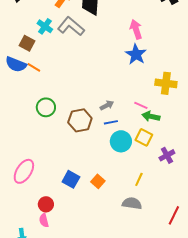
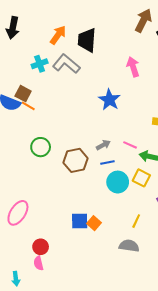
cyan cross: (45, 26) -> (40, 64), turned 35
brown square: (27, 43) -> (23, 94), moved
blue star: (136, 54) -> (109, 100), moved
pink line: (141, 105) -> (130, 145), moved
blue square: (71, 179) -> (80, 221), moved, turned -30

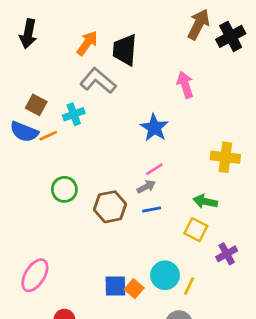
cyan cross: (40, 64) -> (74, 114), moved
brown square: (23, 94) -> (36, 105), moved
orange line: (28, 106) -> (48, 136), turned -56
pink line: (130, 145) -> (154, 169), moved, turned -56
cyan circle: (118, 182) -> (165, 275), moved

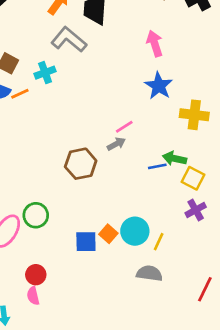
blue star: (154, 128) -> (159, 86), moved
green circle: (64, 189) -> (36, 215), moved
blue line: (152, 210) -> (157, 166), moved
yellow square: (196, 230) -> (193, 178), moved
orange square: (134, 289) -> (108, 234), moved

